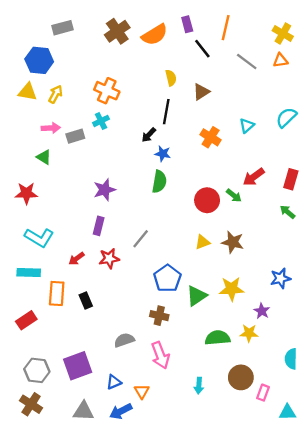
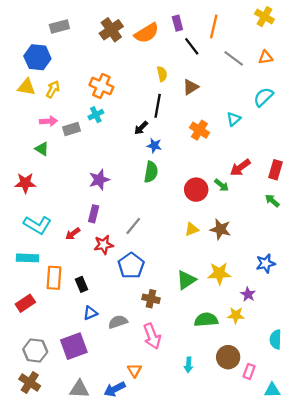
yellow cross: (283, 34) -> (264, 17), moved
cyan semicircle: (286, 117) -> (263, 97), moved
red arrow: (76, 259) -> (73, 234), moved
blue pentagon: (167, 278) -> (131, 266), moved
blue triangle: (114, 382) -> (90, 313), moved

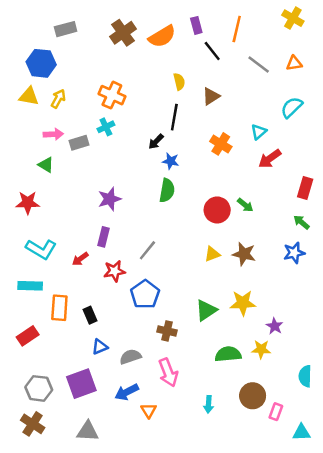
red arrow: (240, 168) -> (270, 159), moved
blue star: (266, 263) -> (294, 253), moved
blue arrow: (115, 389) -> (127, 392), moved

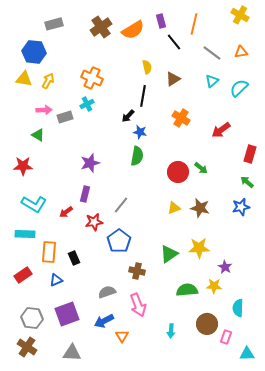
cyan triangle: (259, 132) -> (212, 81), moved
blue triangle: (100, 347) -> (56, 280), moved
cyan semicircle: (305, 376) -> (238, 308), moved

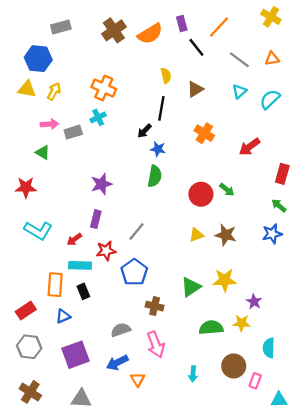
orange line: (194, 24) -> (219, 27), turned 30
cyan rectangle: (25, 234) -> (80, 265), moved
gray hexagon: (32, 318) -> (29, 347), moved

